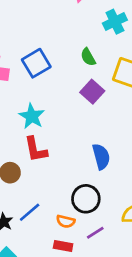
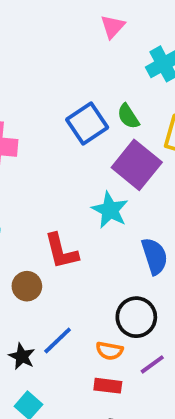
blue square: (36, 63) -> (87, 123), moved
purple square: (92, 92) -> (137, 165), size x1.4
cyan star: (32, 116) -> (110, 210), moved

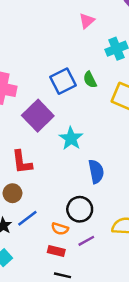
purple square: (137, 165) -> (38, 116), moved
red L-shape: (61, 251) -> (22, 162), moved
brown circle: (27, 286) -> (12, 193), moved

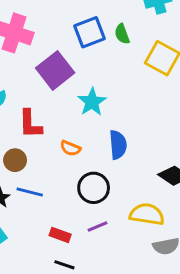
blue line: (27, 218) -> (30, 192), turned 45
orange semicircle: (60, 229) -> (70, 148), moved

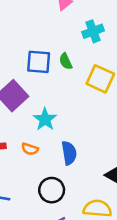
blue square: (90, 32) -> (39, 62), turned 30
orange semicircle: (70, 148) -> (30, 149), moved

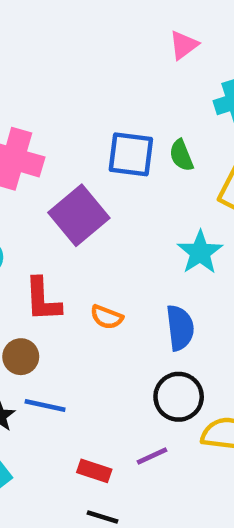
cyan star: (45, 119) -> (200, 252), moved
black circle: (52, 190) -> (179, 397), moved

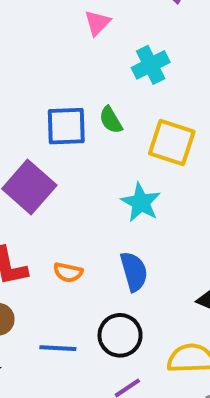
black circle: (179, 397) -> (120, 335), moved
blue line: (45, 405) -> (58, 348), moved

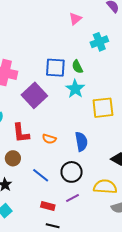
yellow square: (172, 142) -> (103, 108), moved, turned -30
cyan star: (141, 202) -> (75, 89), moved
blue line: (58, 348) -> (41, 175), turned 30

